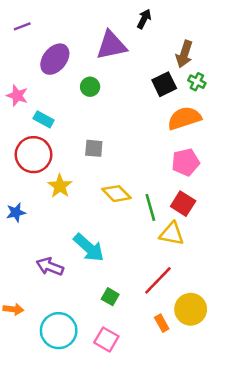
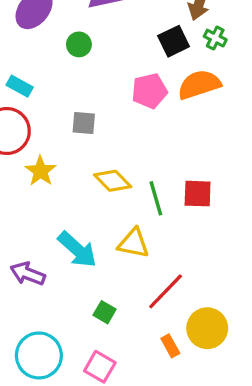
pink pentagon: (186, 162) -> (149, 91), moved
red square: (183, 204) -> (198, 194), turned -30
yellow triangle: (172, 234) -> (133, 243), moved

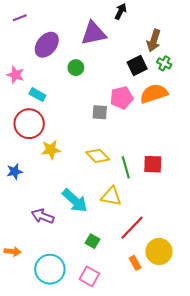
gray square: (84, 123) -> (100, 112), moved
yellow star: (40, 171) -> (51, 150), turned 30

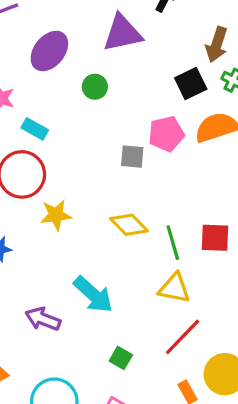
yellow triangle: (111, 196) -> (174, 288), moved

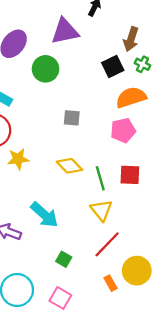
green circle: (95, 87) -> (46, 69), size x1.5
pink pentagon: (166, 134) -> (123, 130), moved
yellow triangle: (174, 288) -> (101, 210), turned 40

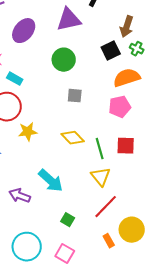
green circle: (46, 69) -> (64, 60), moved

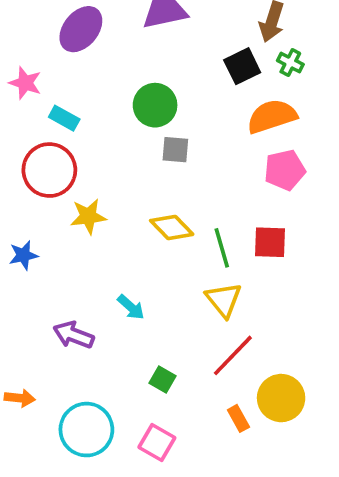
green circle: (64, 60) -> (155, 105), moved
pink pentagon: (120, 107) -> (285, 170), moved
cyan arrow: (51, 181) -> (131, 307), size x0.6

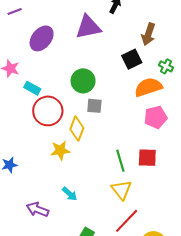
green cross: (290, 63) -> (166, 66), moved
red circle: (49, 170) -> (48, 111), moved
yellow star: (88, 216) -> (60, 150), moved
yellow diamond: (172, 227) -> (77, 129), moved, turned 65

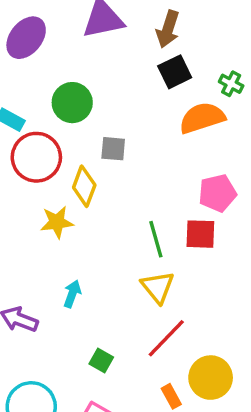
brown arrow: (148, 34) -> (168, 29), moved
green circle: (83, 81) -> (72, 103), moved
pink pentagon: (156, 117) -> (217, 193), moved
cyan arrow: (70, 194) -> (72, 294), turned -112

